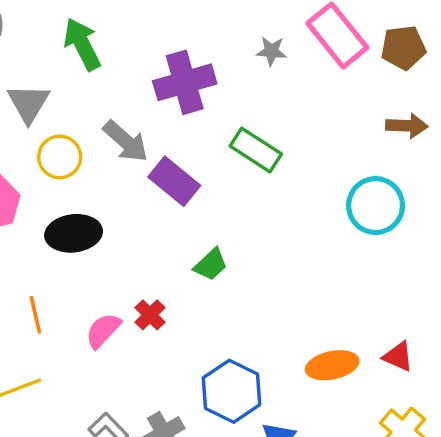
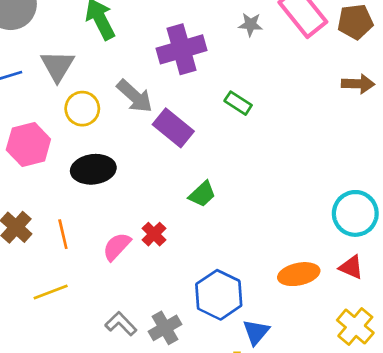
green rectangle: (256, 150) -> (238, 103), size x0.7
cyan circle: (376, 206) -> (355, 213), moved

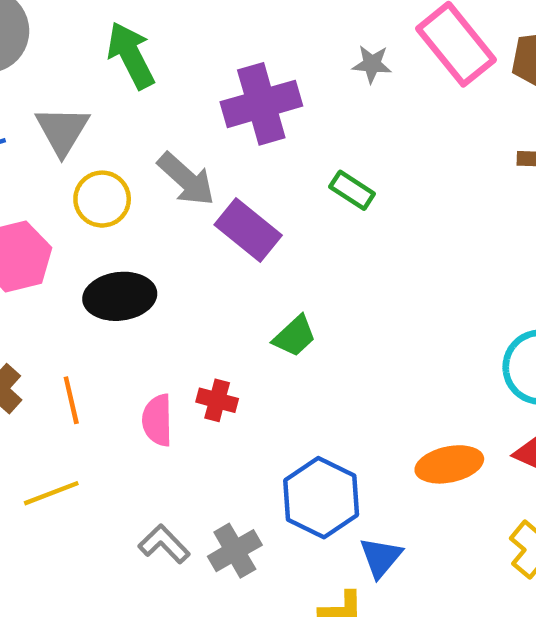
red cross: (154, 234) -> (217, 400), turned -30
pink semicircle: (117, 247) -> (157, 420), turned -44

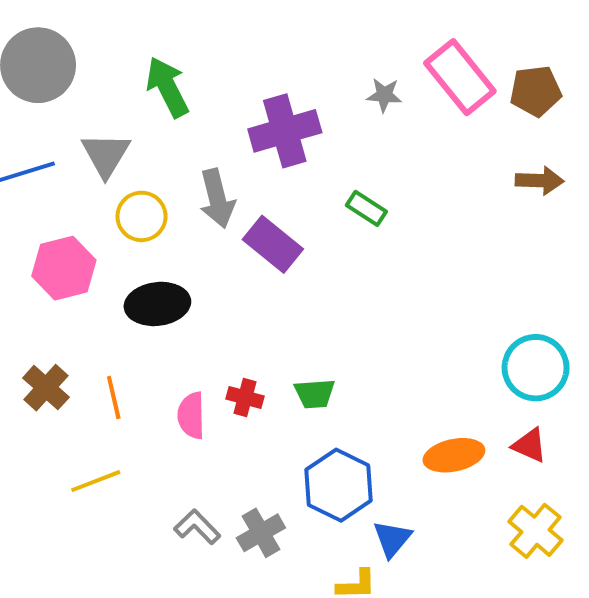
gray arrow: (186, 179) -> (217, 198), turned 34
green trapezoid: (295, 336) -> (315, 394), moved, turned 39

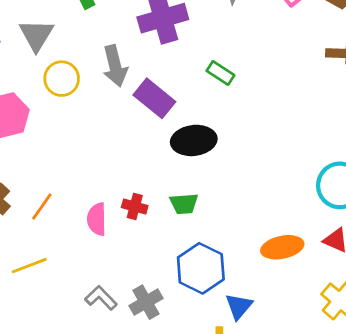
black ellipse: (157, 304) -> (194, 140), moved
orange line: (114, 398) -> (42, 207), turned 48

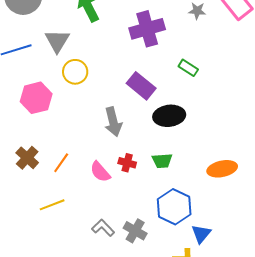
gray arrow: (115, 66) -> (113, 122), moved
pink semicircle: (97, 219) -> (100, 172), turned -40
orange ellipse: (282, 247) -> (222, 169), moved
gray cross: (146, 302) -> (135, 231), turned -30

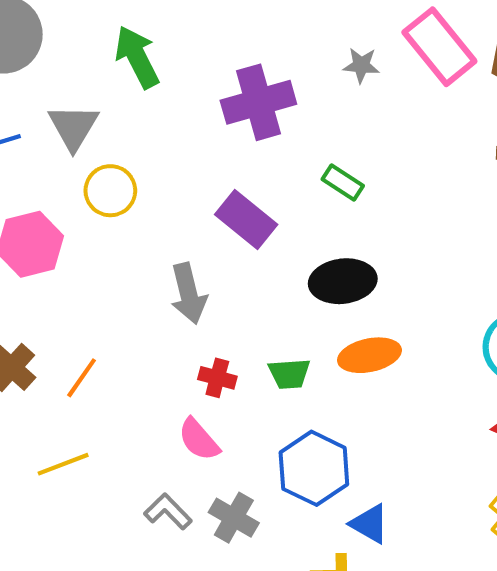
black ellipse: (169, 116) -> (343, 281), moved
orange ellipse: (222, 169) -> (369, 355), moved
pink semicircle: (100, 172) -> (199, 440), moved
blue triangle: (201, 234) -> (369, 524), turned -40

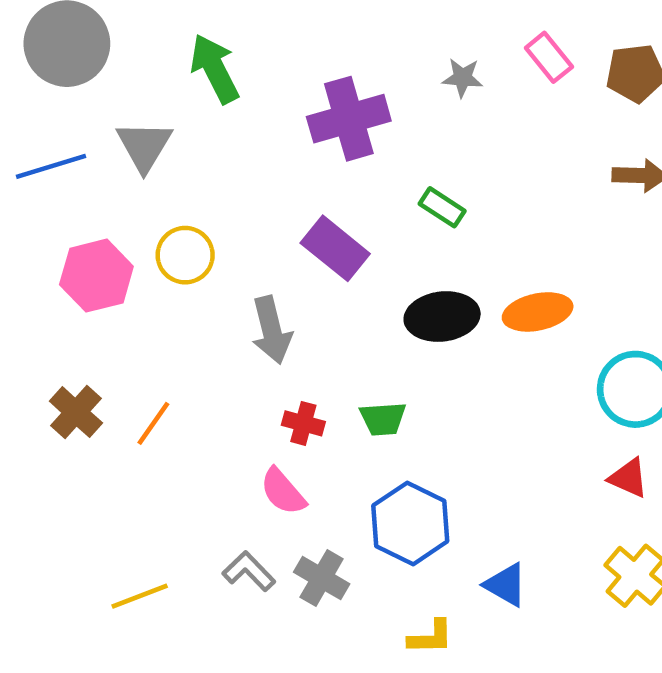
pink rectangle: (439, 47) -> (549, 57), size x0.6
yellow circle: (110, 191) -> (185, 255), moved
orange ellipse: (369, 355) -> (538, 312), moved
yellow line: (63, 464) -> (140, 596), moved
blue triangle: (369, 524) -> (506, 585), moved

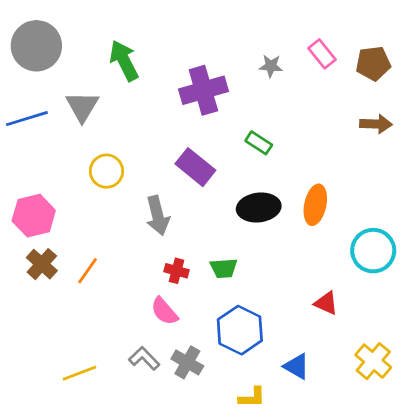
pink hexagon: (96, 276) -> (34, 216), moved
orange ellipse: (538, 312) -> (315, 205), turned -66
red triangle: (629, 478) -> (326, 303), moved

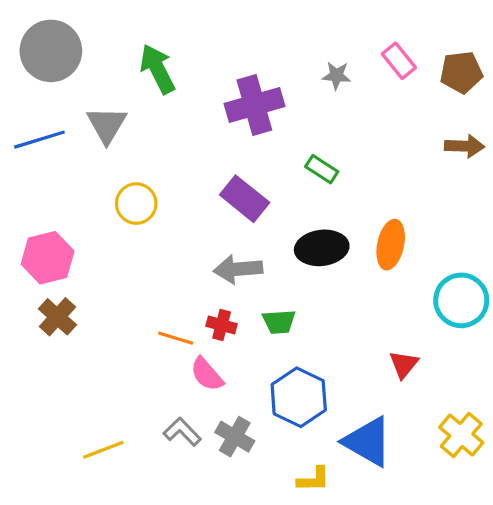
gray arrow: (158, 216) -> (238, 269), moved, turned 99
orange line: (88, 271) -> (176, 338), moved, turned 72
red triangle: (326, 303) -> (404, 364), turned 45
blue triangle: (296, 366) -> (368, 442), size x1.6

